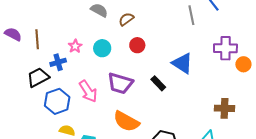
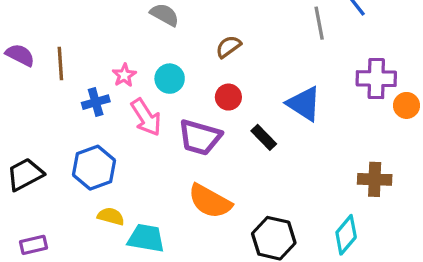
brown semicircle: (126, 19) -> (228, 47), moved
red circle: (137, 45) -> (228, 97), moved
black trapezoid: (38, 77) -> (25, 174), moved
pink arrow: (88, 91) -> (146, 117), moved

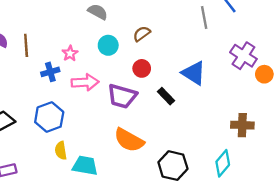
cyan circle: (170, 79) -> (108, 45), moved
purple cross: (376, 79) -> (243, 56), turned 32
pink arrow: (146, 117) -> (85, 82), turned -60
yellow semicircle: (111, 216) -> (61, 151), turned -114

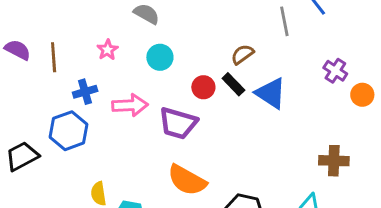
brown semicircle: (142, 34) -> (242, 54), moved
pink star: (70, 53) -> (108, 50), moved
purple cross: (243, 56) -> (335, 71), size x0.7
black rectangle: (166, 96) -> (233, 84), moved
blue hexagon: (49, 117) -> (69, 131), moved

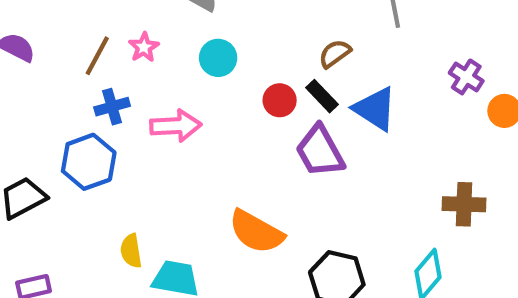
brown line: (54, 57) -> (97, 56), moved, turned 32
purple trapezoid: (178, 123) -> (320, 151), moved, turned 45

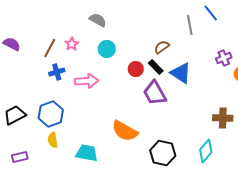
purple cross: (466, 77) -> (224, 58), turned 35
blue hexagon: (89, 162) -> (51, 114), moved
yellow semicircle: (131, 251) -> (53, 140), moved

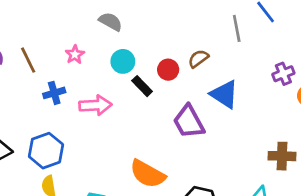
brown line: (50, 48) -> (28, 60), moved, turned -54
black rectangle: (156, 67) -> (142, 86), moved
red circle: (136, 69) -> (168, 70), moved

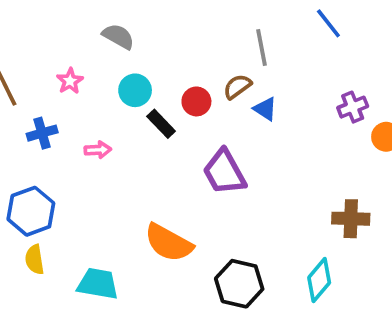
gray line: (237, 28) -> (262, 48), moved
blue triangle: (224, 94) -> (265, 109), moved, size x0.6
pink arrow: (95, 105) -> (98, 150), size x0.6

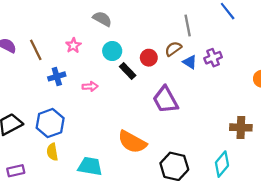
purple cross: (353, 107) -> (213, 58), moved

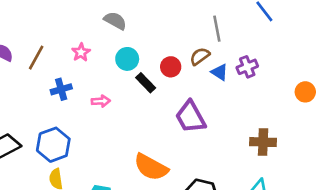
brown line: (36, 50) -> (36, 58), turned 55
brown cross: (241, 127) -> (263, 142), moved

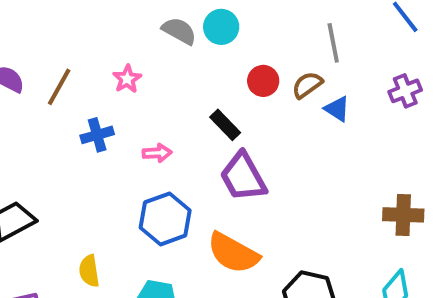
cyan circle: (127, 59) -> (221, 27), moved
red circle: (171, 67) -> (263, 81), moved
purple cross: (247, 67) -> (405, 91), moved
purple trapezoid: (190, 117) -> (243, 177), moved
blue hexagon: (53, 145) -> (165, 219), moved

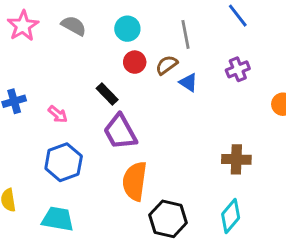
cyan circle: (221, 27) -> (127, 29), moved
pink star: (127, 79) -> (23, 26), moved, size x1.5
pink arrow: (157, 153) -> (58, 114), turned 42
orange semicircle: (233, 253) -> (135, 181), moved, turned 69

